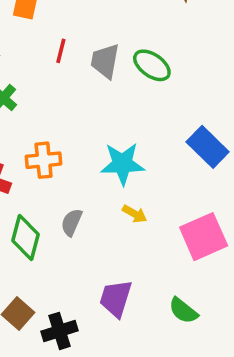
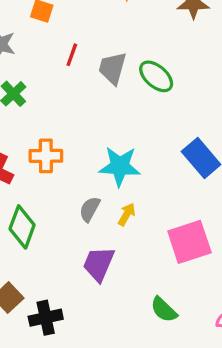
yellow arrow: (135, 214) -> (127, 214), turned -95
gray semicircle: (72, 222) -> (90, 209), moved
purple trapezoid: (116, 298) -> (99, 264), moved

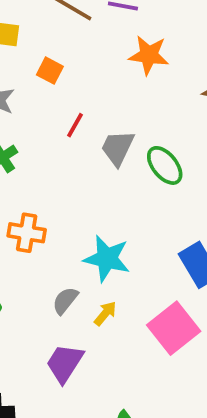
pink square: (189, 242) -> (174, 328), moved, turned -30

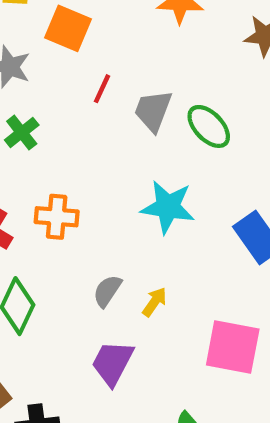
orange square: (50, 71) -> (68, 28), size x1.5
cyan star: (107, 259) -> (168, 207), moved
pink square: (174, 328) -> (233, 347), moved, turned -36

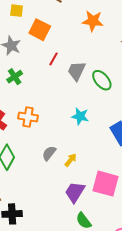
cyan star: (168, 207) -> (80, 116), size x0.7
purple trapezoid: (112, 363) -> (75, 192), moved

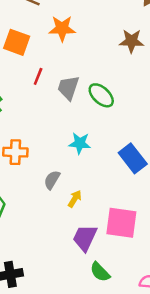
orange star: (93, 21) -> (62, 28), moved
gray semicircle: (49, 153) -> (52, 180), moved

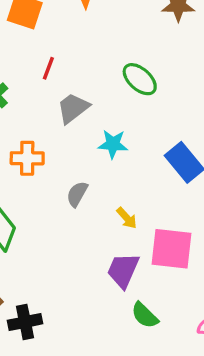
red line: (38, 76) -> (48, 68), moved
gray trapezoid: (68, 88) -> (73, 108), moved, turned 36
yellow arrow: (75, 199) -> (127, 218), moved, turned 108

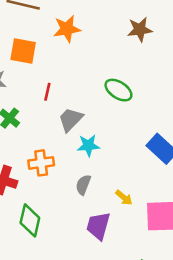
cyan star: (113, 144) -> (88, 146), moved
purple trapezoid: (123, 270) -> (98, 226), moved

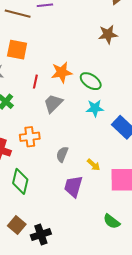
orange star: (67, 29) -> (62, 72), moved
cyan star: (88, 146) -> (95, 108), moved

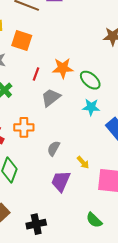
black cross: (41, 235) -> (36, 224), moved

